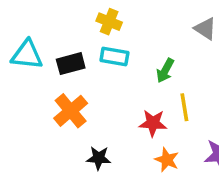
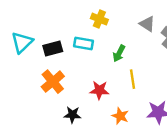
yellow cross: (109, 22) -> (99, 19), moved
cyan triangle: (27, 55) -> (22, 42), turned -50
red star: (153, 123) -> (99, 90), moved

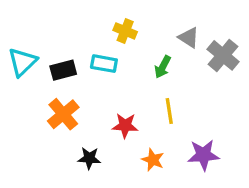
green arrow: (119, 53) -> (163, 67), moved

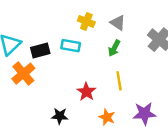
gray triangle: (189, 38) -> (118, 23), moved
orange cross: (63, 114) -> (23, 74), moved
red star: (125, 126) -> (86, 92), turned 30

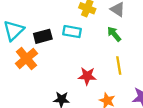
green arrow: (114, 48) -> (114, 34), turned 112
red star: (86, 92) -> (87, 76), turned -30

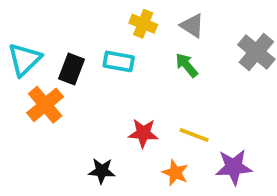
black rectangle: (43, 36) -> (72, 69), turned -54
yellow line: (119, 66) -> (194, 135), moved, turned -60

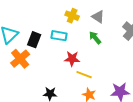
red star: (143, 133) -> (72, 59), moved
yellow line: (194, 135) -> (84, 75), moved

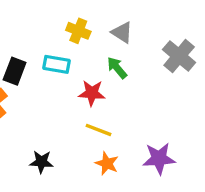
red star: (72, 59) -> (92, 93), moved

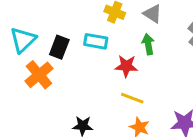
green arrow: (117, 68) -> (148, 44), turned 30

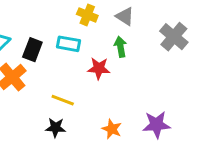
yellow line: (132, 98) -> (63, 100), moved

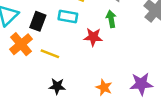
yellow line: (63, 100) -> (50, 54), moved

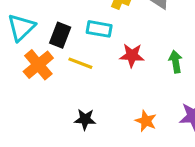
green arrow: (111, 19) -> (176, 62), moved
yellow line: (50, 54) -> (80, 63), moved

